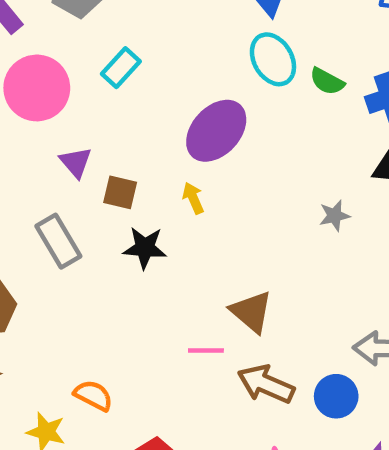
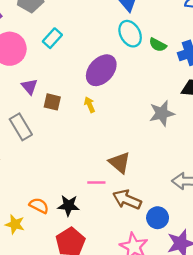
gray star: (334, 216) -> (162, 113), size x1.6
black star: (145, 248) -> (69, 206), moved
blue circle: (336, 396) -> (158, 218), moved

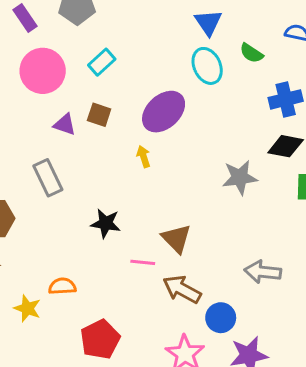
green semicircle: (158, 45) -> (251, 53), moved
purple triangle: (29, 87) -> (65, 124), turned -36
brown square: (52, 102) -> (99, 115), moved
orange semicircle: (39, 206) -> (62, 286), turned -36
black star: (69, 206) -> (106, 223), moved

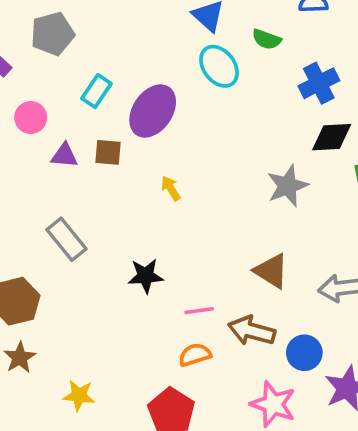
pink circle: (43, 71) -> (31, 117), size x0.6
purple ellipse: (164, 112) -> (153, 111), moved
purple triangle: (65, 124) -> (64, 155), moved
brown triangle: (176, 238) -> (271, 271), moved
orange semicircle: (62, 286) -> (195, 355), moved

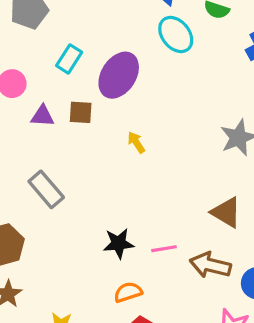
black star: (146, 276) -> (119, 243), moved
orange semicircle: (195, 355) -> (128, 292), moved

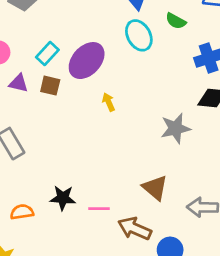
cyan rectangle: (69, 59) -> (47, 54), moved
yellow arrow: (136, 142) -> (109, 102), moved
orange semicircle: (128, 292) -> (22, 212), moved

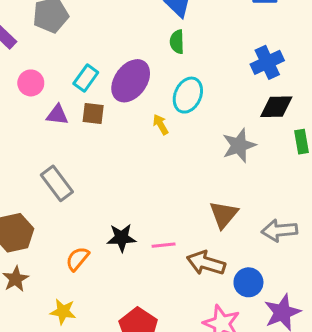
green semicircle: (176, 21) -> (177, 42), moved, turned 66
cyan ellipse: (139, 35) -> (188, 95), moved, turned 60
brown triangle: (155, 188) -> (224, 215), turned 36
orange semicircle: (22, 212) -> (78, 259), turned -35

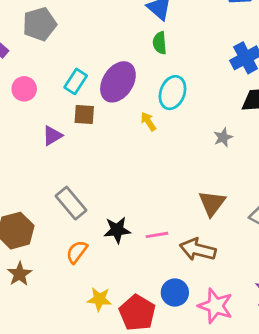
purple triangle: (57, 115) -> (52, 136), moved, turned -35
gray star: (239, 145) -> (223, 137), size x0.6
gray rectangle: (57, 183) -> (71, 203), moved
blue circle: (248, 282) -> (175, 293), moved
yellow star: (63, 312) -> (99, 299), moved

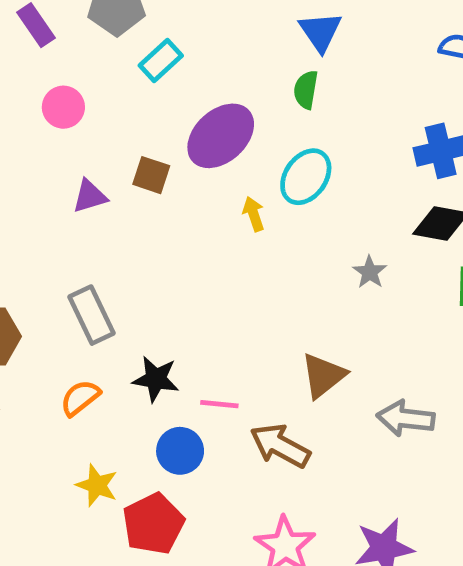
cyan rectangle: (76, 81) -> (161, 61), moved
gray star: (223, 137) -> (370, 272), turned -30
blue circle: (175, 293) -> (180, 451), moved

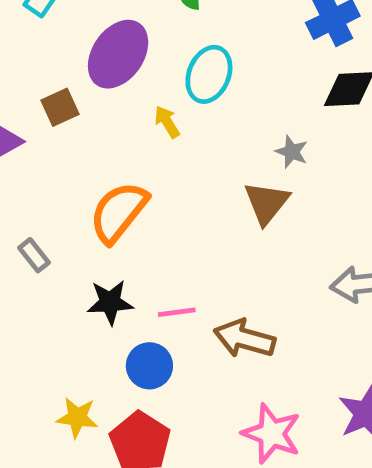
brown square: (151, 175) -> (60, 107), turned -30
gray rectangle: (92, 315) -> (34, 255), size x0.6
brown triangle: (323, 376) -> (267, 203), moved
orange semicircle: (80, 398) -> (119, 212), moved, size x1.6

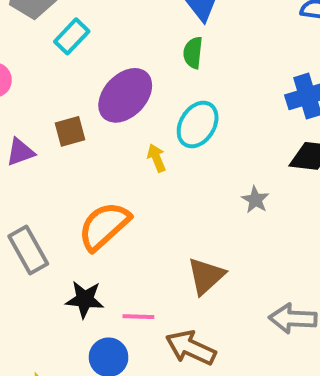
brown triangle: (267, 203) -> (206, 276), moved
gray rectangle: (34, 255) -> (28, 250), size x1.6

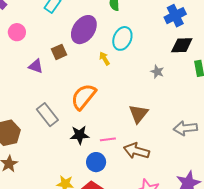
purple triangle: (20, 152) -> (36, 66), turned 49

